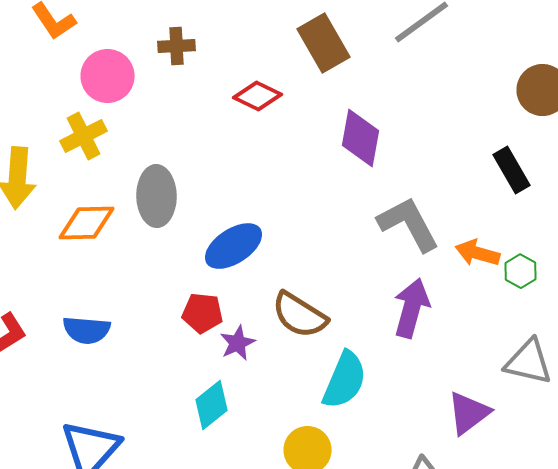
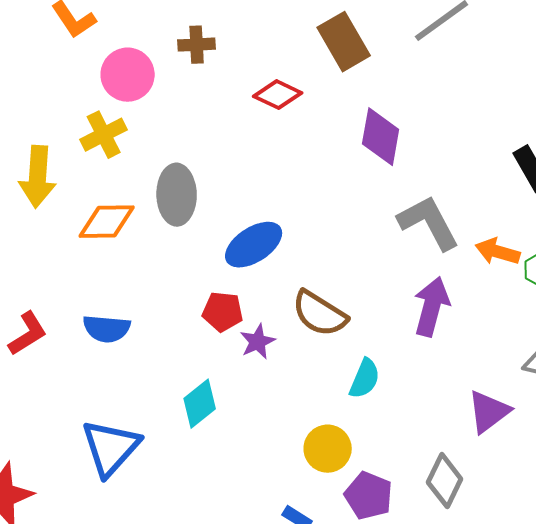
cyan semicircle: (344, 380) -> (365, 379), size x0.7
cyan diamond: (212, 405) -> (200, 404), moved

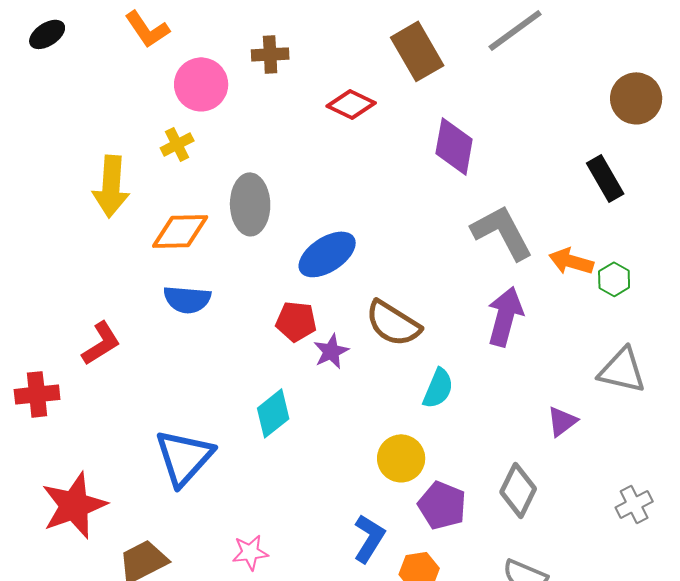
yellow cross: (104, 135) -> (177, 144), size x0.7
blue semicircle: (107, 329) -> (187, 299), moved
purple triangle: (489, 412) -> (562, 421), size x0.7

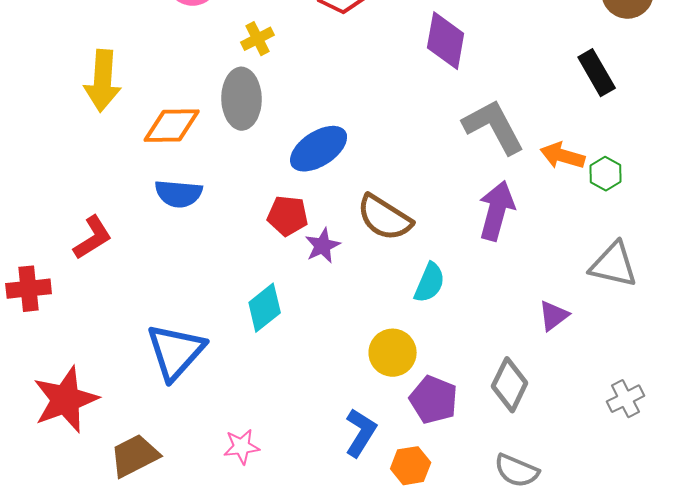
yellow cross: (177, 144) -> (258, 39), moved

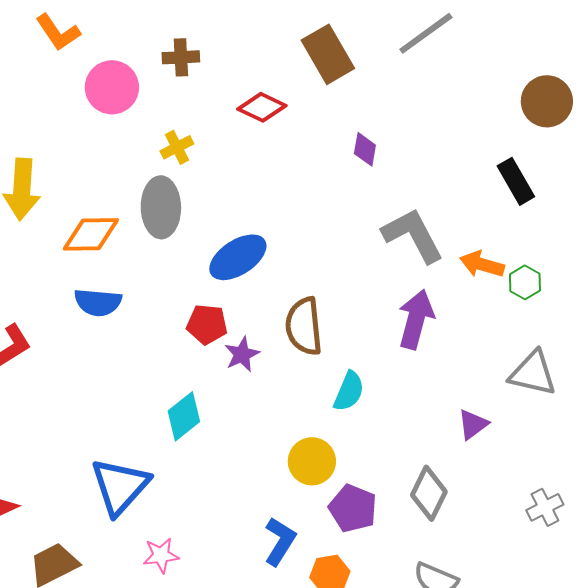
purple diamond: (446, 41) -> (365, 149), size x0.6
brown semicircle: (385, 218) -> (304, 326), turned 52
blue triangle: (176, 352) -> (120, 486), moved

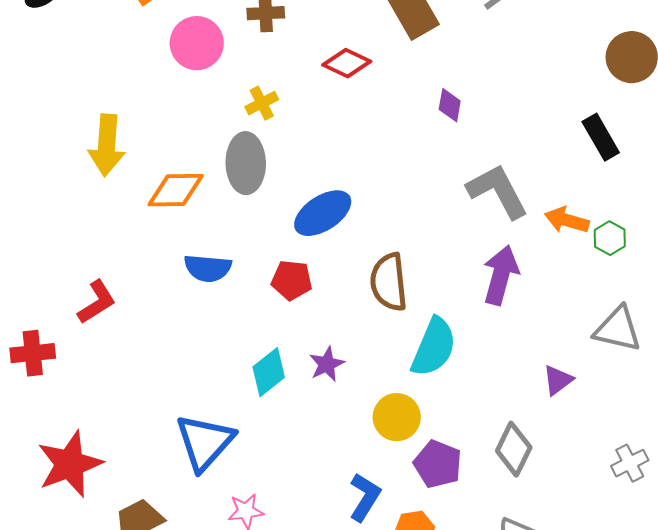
blue semicircle: (98, 302) -> (208, 268), moved
purple star: (242, 354) -> (327, 364), moved
cyan semicircle: (349, 391) -> (434, 347), size x1.5

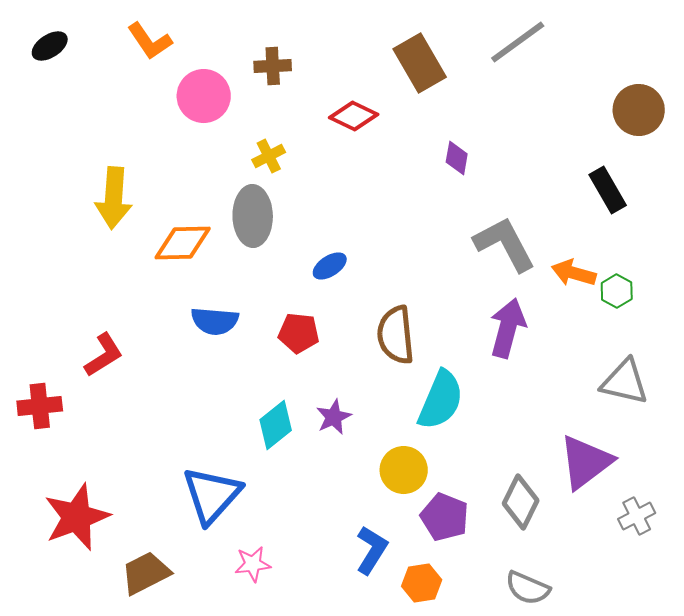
blue ellipse: (323, 213) -> (330, 266), size x0.6
purple triangle: (558, 380) -> (586, 462), moved, size x1.8

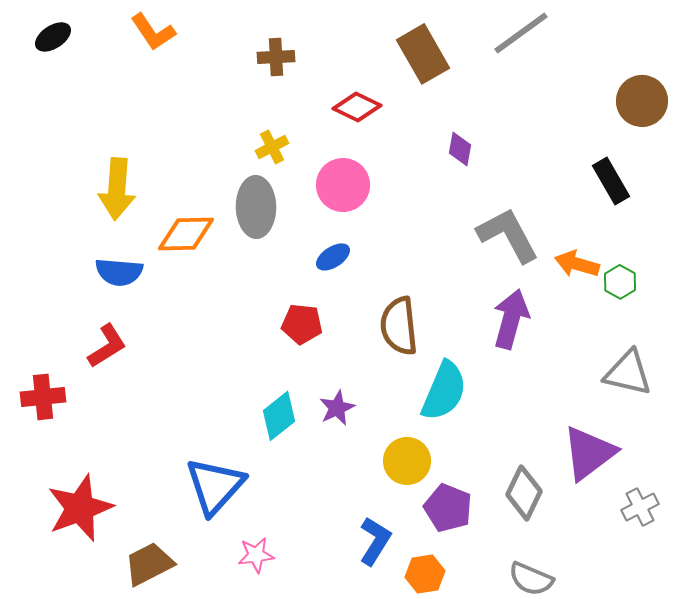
pink circle: (204, 96) -> (343, 185), moved
blue semicircle: (215, 321) -> (119, 272), moved

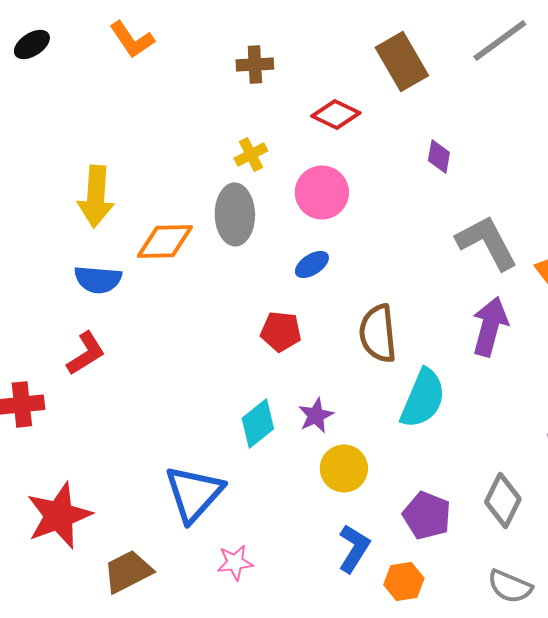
yellow circle: (407, 461) -> (344, 468), moved

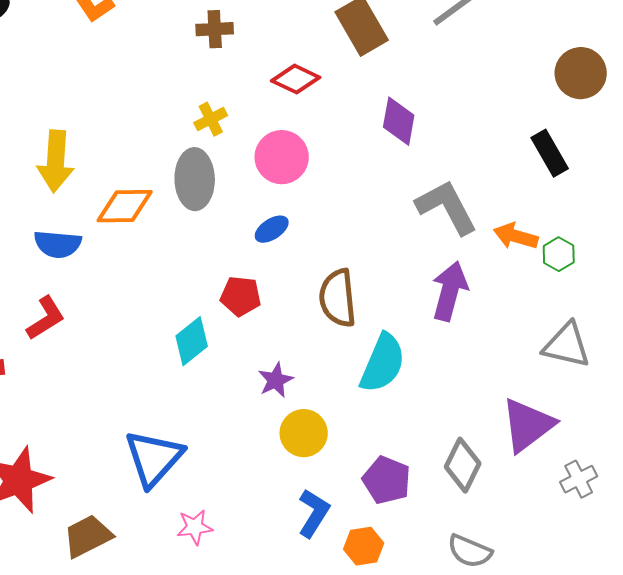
purple diamond: (439, 156) -> (399, 121), size x1.4
cyan diamond: (258, 423) -> (192, 341), moved

